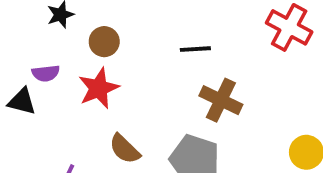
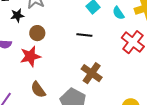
black line: (195, 49) -> (84, 35), moved

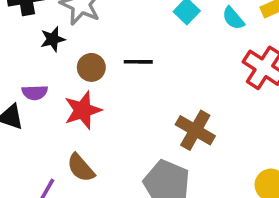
black line: (84, 35) -> (138, 62), moved
brown semicircle: (38, 90) -> (81, 168), moved

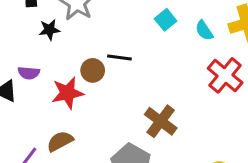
brown circle: (91, 67) -> (93, 70), moved
brown semicircle: (81, 168) -> (60, 141), turned 96

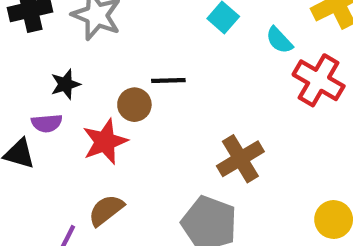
black star: (49, 30) -> (65, 84), moved
cyan semicircle: (204, 30) -> (279, 40), moved
brown cross: (161, 121) -> (240, 159), turned 32

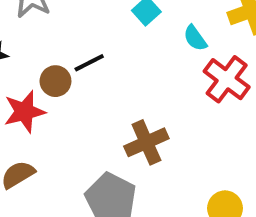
black line: (168, 80) -> (89, 63), turned -32

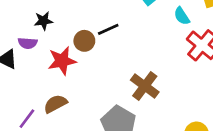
brown cross: (146, 142) -> (145, 86), turned -32

